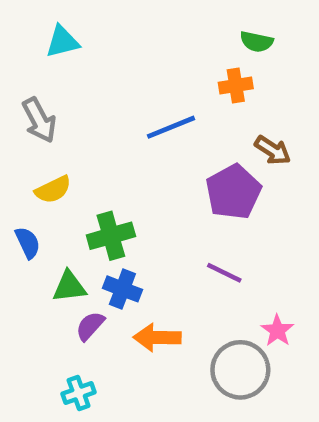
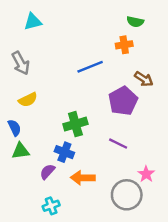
green cross: (111, 236) -> (75, 124), moved
green triangle: (69, 287) -> (21, 151), moved
cyan cross: (79, 393) -> (51, 206), moved

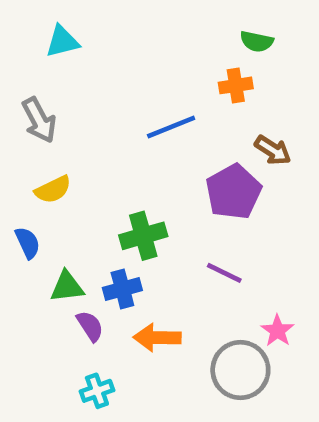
green triangle: (21, 151) -> (67, 287), moved
blue cross: (64, 152) -> (122, 289), turned -36
purple semicircle: (47, 172) -> (90, 326), turned 105

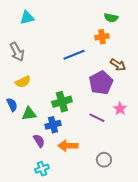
green triangle: (67, 287) -> (29, 114), moved
pink star: (277, 331) -> (120, 109), moved
gray circle: (240, 370) -> (104, 160), size x0.6

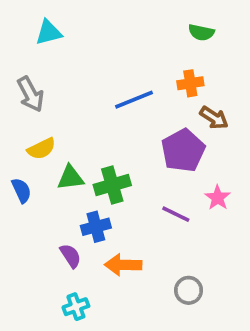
orange cross: (102, 37) -> (190, 83), moved
green triangle: (29, 114) -> (70, 178), moved

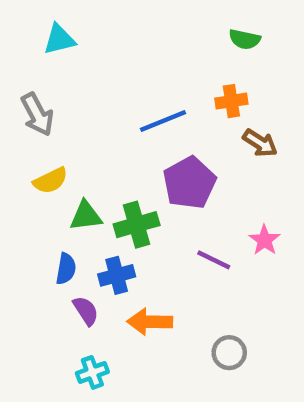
purple pentagon: (183, 150) -> (189, 183), moved
blue semicircle: (21, 190) -> (66, 269), moved, turned 35

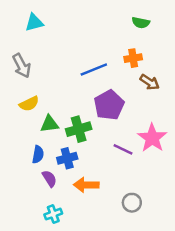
pink star: (264, 240) -> (152, 138), size x1.6

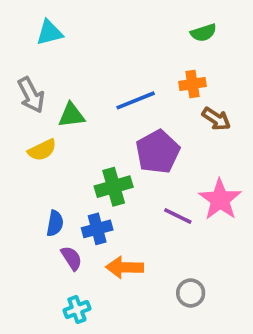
green semicircle: (141, 23) -> (203, 33), turned -30
green triangle: (49, 124) -> (71, 115), moved

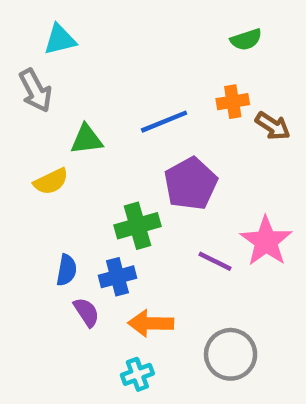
gray arrow: (31, 95) -> (35, 91), moved
brown arrow: (216, 119) -> (273, 126), moved
gray circle: (191, 293) -> (231, 354), size x1.5
cyan cross: (77, 310) -> (137, 374), moved

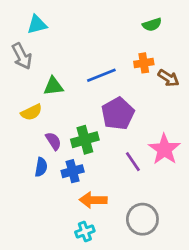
purple line: (215, 261) -> (133, 162), turned 30
purple semicircle: (86, 312) -> (53, 141), moved

